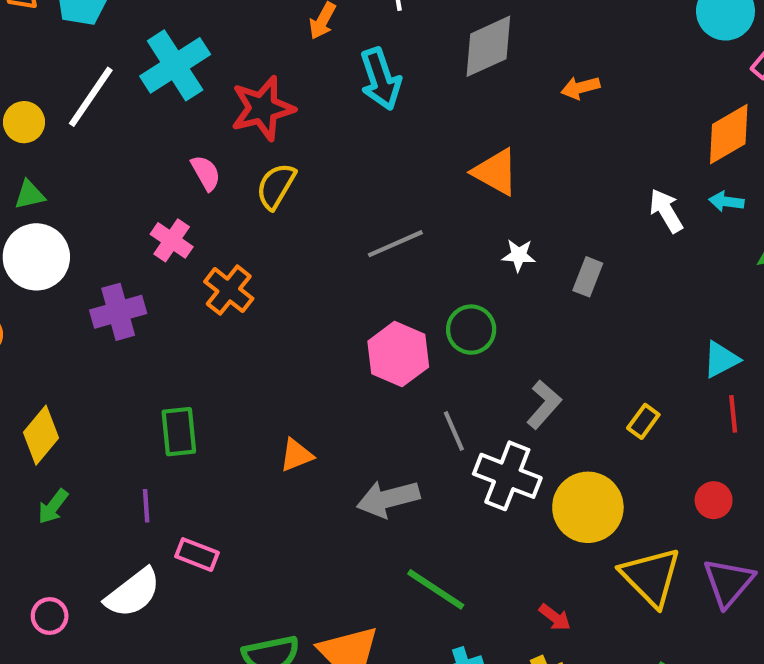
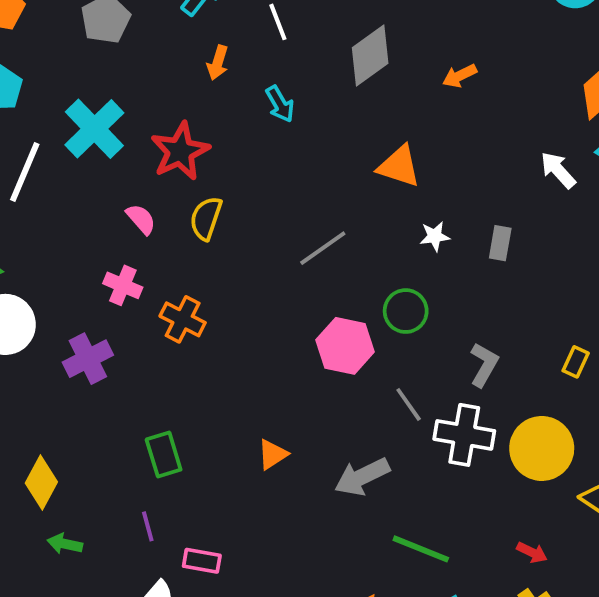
cyan arrow: (381, 79) -> (280, 104), size x0.7
green arrow: (53, 506) -> (65, 544), turned 76

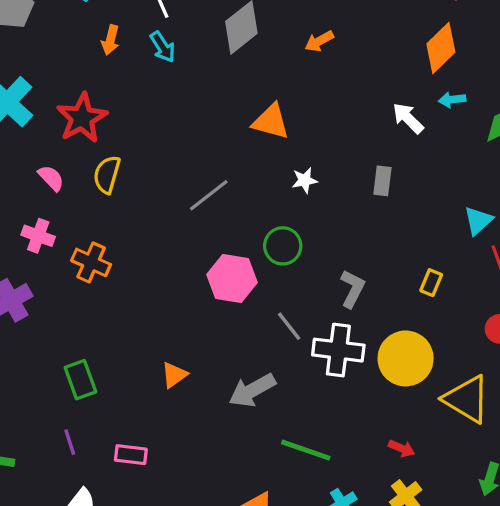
cyan arrow: (280, 104) -> (163, 47), moved
gray rectangle: (500, 243) -> (382, 181), moved
pink rectangle: (202, 561) -> (131, 455), moved

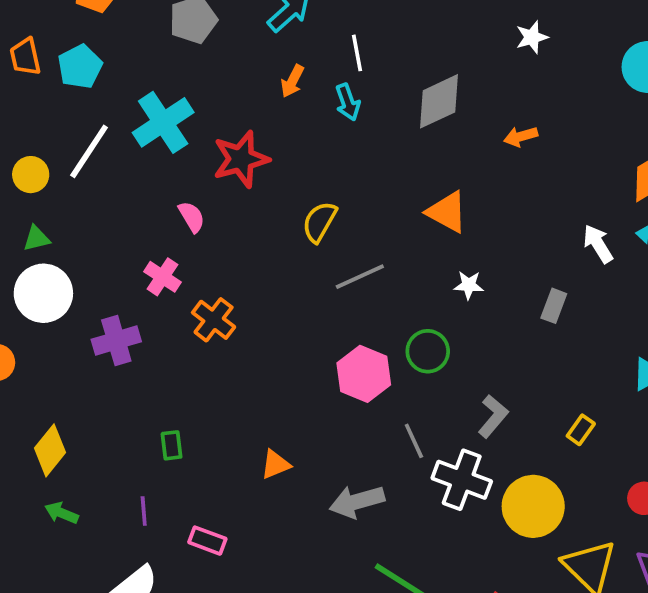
yellow semicircle: (107, 174) -> (319, 222), moved
green rectangle: (80, 380) -> (172, 445), size x0.7

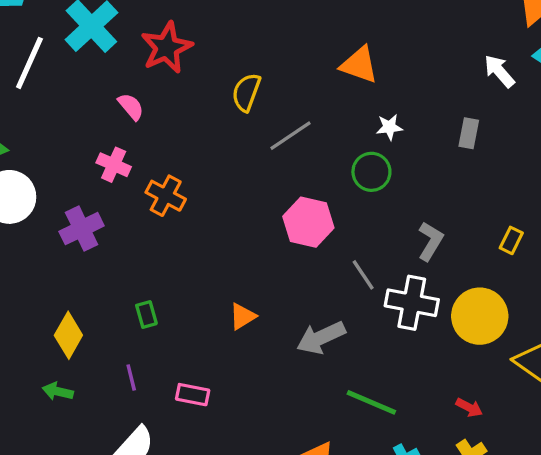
green circle: (428, 351) -> (371, 172), moved
yellow diamond: (50, 450) -> (68, 335), moved

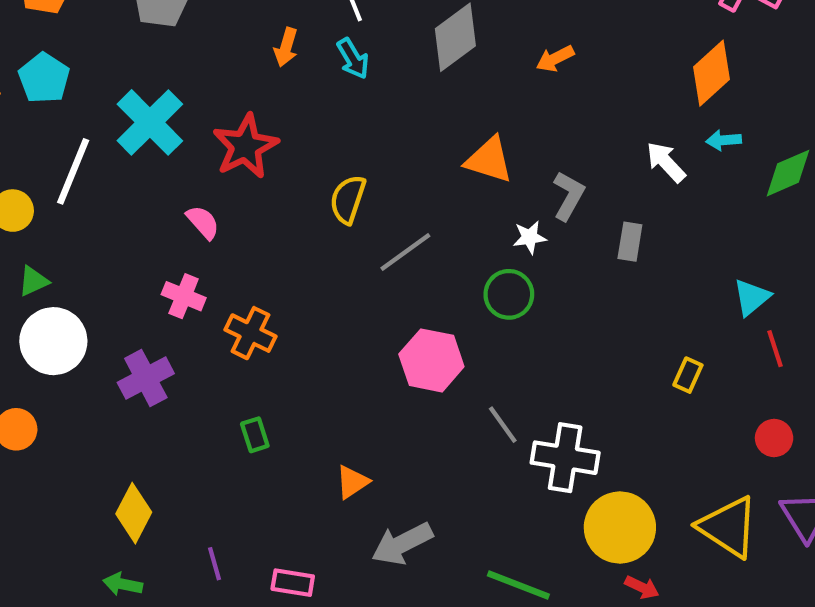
gray L-shape: (430, 241) -> (569, 196), moved
green rectangle: (146, 314) -> (255, 435), moved
yellow circle: (480, 316) -> (620, 527), moved
gray arrow: (321, 338) -> (402, 544), moved

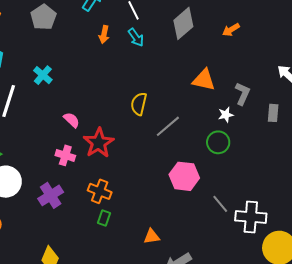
cyan cross: (150, 122) -> (43, 75), size x0.6
red star: (245, 146) -> (99, 143), moved
orange cross: (251, 333) -> (100, 191), moved
green rectangle: (255, 435) -> (104, 218), turned 42
orange triangle: (352, 482) -> (152, 236), turned 30

